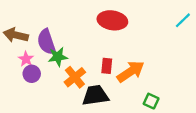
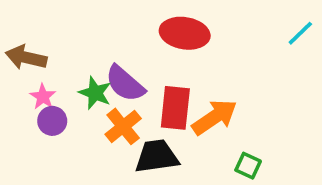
purple semicircle: (46, 42) -> (125, 84), moved, turned -30
green star: (58, 57) -> (95, 93), turned 30
red rectangle: (107, 66) -> (175, 108), size x1.6

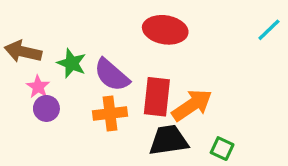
green star: (95, 93) -> (72, 63), moved
orange cross: (123, 126) -> (110, 113), turned 32
black trapezoid: (157, 156) -> (169, 140), moved

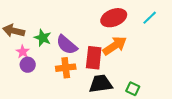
red ellipse: (165, 30) -> (114, 18), moved, turned -30
cyan line: (269, 30) -> (150, 18), moved
orange arrow: (192, 105) -> (115, 46), moved

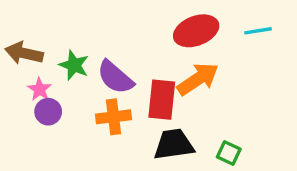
cyan line: (150, 18) -> (258, 31), turned 35

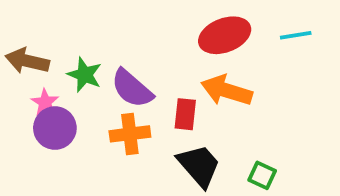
orange arrow: (198, 79) -> (227, 91), turned -129
red rectangle: (162, 100) -> (185, 114), size x0.7
purple circle: (48, 112) -> (55, 128), size x1.4
black trapezoid: (174, 144) -> (199, 166), turned 57

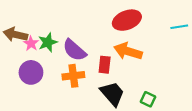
cyan line: (296, 35) -> (179, 27), moved
green star: (84, 75) -> (48, 42), turned 30
pink star: (45, 102) -> (31, 43), moved

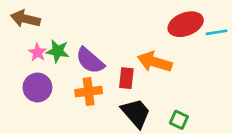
red ellipse: (127, 20) -> (186, 24), moved
brown arrow: (15, 35) -> (25, 19), moved
green star: (48, 42) -> (58, 51), turned 30

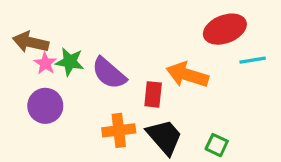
brown arrow: (25, 19) -> (31, 42), moved
cyan line: (217, 32) -> (253, 60), moved
orange cross: (89, 92) -> (119, 130), moved

